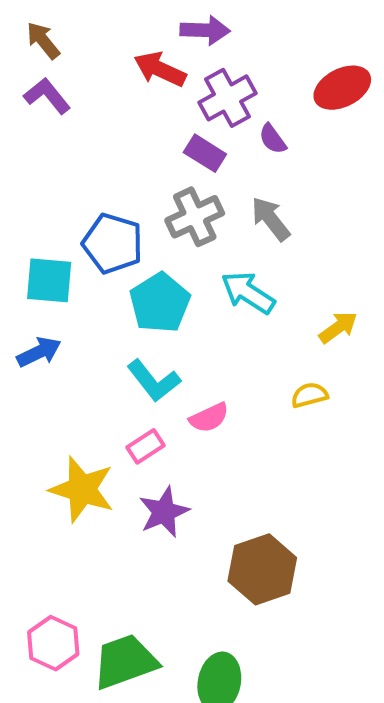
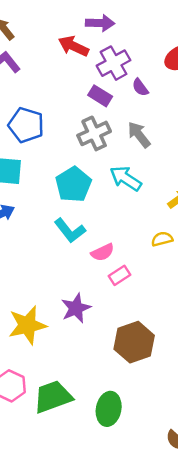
blue pentagon: (113, 243) -> (26, 125), moved
pink rectangle: (146, 446) -> (120, 275), moved
yellow star: (82, 489) -> (27, 325), moved, turned -30

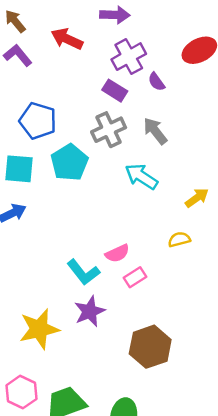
red arrow: (73, 46) -> (67, 39), moved
cyan pentagon: (73, 184) -> (69, 163), moved
cyan L-shape: (70, 231) -> (83, 272), moved

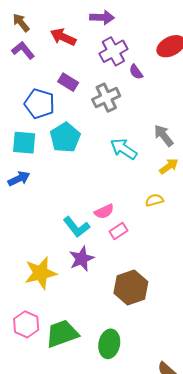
purple rectangle: (115, 91) -> (68, 82), moved
gray cross: (109, 130) -> (106, 98), moved
gray arrow: (155, 131) -> (164, 136), moved

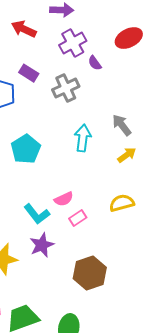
cyan pentagon: (65, 138) -> (26, 149), moved
cyan arrow: (124, 149) -> (83, 138), turned 64
yellow semicircle: (154, 200) -> (122, 203), moved, size x1.4

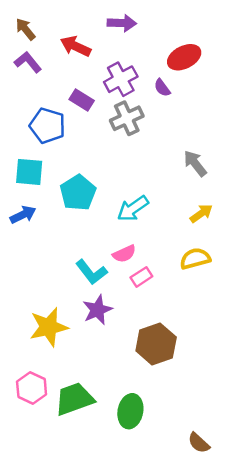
red ellipse: (129, 38) -> (184, 57), moved
purple cross: (73, 43) -> (121, 79), moved
cyan arrow: (83, 138) -> (133, 209), moved, turned -132
yellow arrow: (127, 155) -> (201, 213), moved

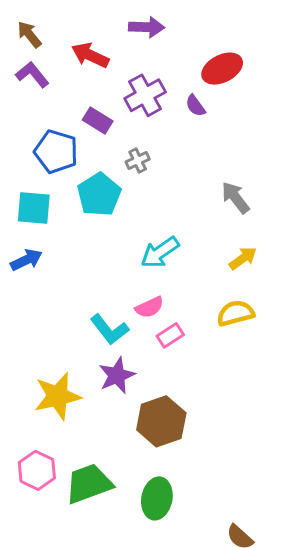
gray cross: (127, 118) -> (138, 160), moved, size x0.6
cyan pentagon: (78, 193) -> (99, 195), moved
brown hexagon: (156, 344) -> (161, 421), moved

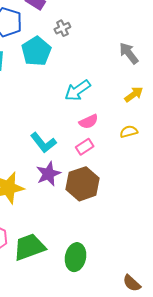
pink semicircle: (149, 307) -> (89, 122), moved
yellow semicircle: (235, 313) -> (129, 132), size x0.7
brown hexagon: (161, 421) -> (83, 184), moved

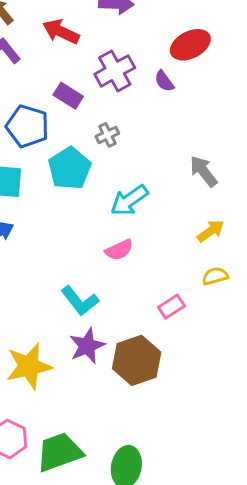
cyan arrow: (78, 90) -> (129, 200), moved
pink semicircle: (89, 122) -> (119, 250), moved
yellow semicircle: (129, 132) -> (215, 276), moved
pink rectangle: (85, 147) -> (171, 307), moved

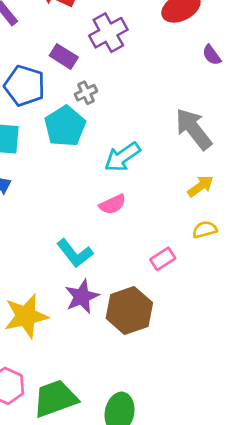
purple semicircle: (164, 81) -> (212, 55), moved
gray cross: (107, 135) -> (86, 93), moved
gray arrow: (203, 171) -> (194, 129), size x1.4

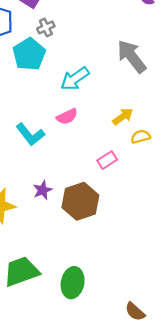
yellow arrow: (200, 186) -> (123, 117), moved
cyan L-shape: (75, 253) -> (30, 134), moved
purple star: (82, 297) -> (42, 190), size x0.7

